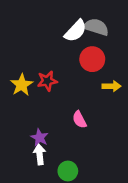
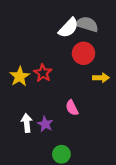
red star: (47, 81) -> (43, 73), turned -30
purple star: (40, 138) -> (45, 124), moved
white arrow: (40, 154) -> (27, 123), moved

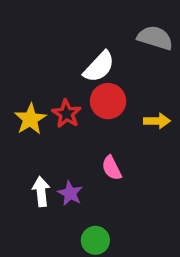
gray semicircle: (87, 24) -> (155, 38), moved
white semicircle: (68, 28) -> (99, 67), moved
red circle: (84, 53) -> (108, 101), moved

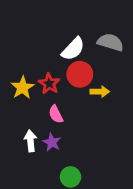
gray semicircle: (155, 38) -> (110, 42), moved
yellow arrow: (157, 121) -> (100, 92), moved
pink semicircle: (112, 168) -> (56, 114), moved

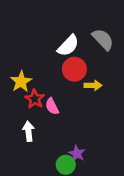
gray semicircle: (110, 42) -> (103, 39), turned 30
red star: (49, 84) -> (35, 99), moved
purple star: (52, 142) -> (77, 154), moved

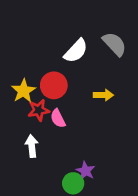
red circle: (74, 69) -> (54, 85), moved
red star: (35, 99) -> (39, 110), turned 30

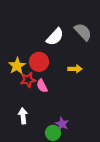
white arrow: (32, 146) -> (23, 116), moved

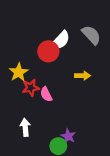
red circle: (39, 62) -> (48, 51), moved

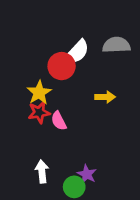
gray semicircle: (91, 35) -> (116, 45), turned -50
yellow star: (19, 72) -> (39, 93), moved
white arrow: (25, 127) -> (42, 171), moved

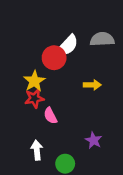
pink semicircle: (59, 121) -> (50, 116), moved
purple star: (87, 174) -> (94, 140), moved

